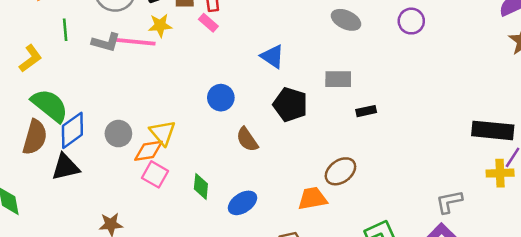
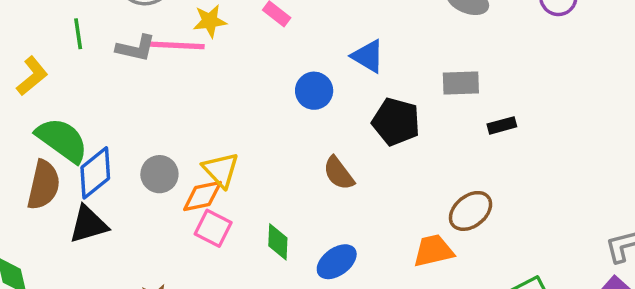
blue circle: (221, 98) -> (314, 91), moved

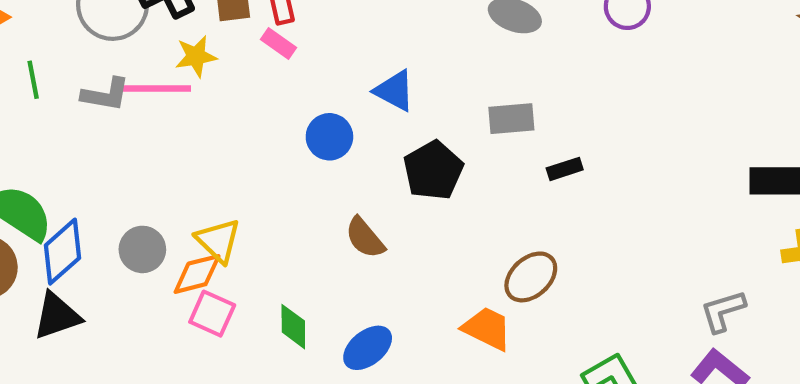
black pentagon: (396, 122) -> (433, 170), turned 30
orange trapezoid: (433, 251) -> (487, 328), turned 42

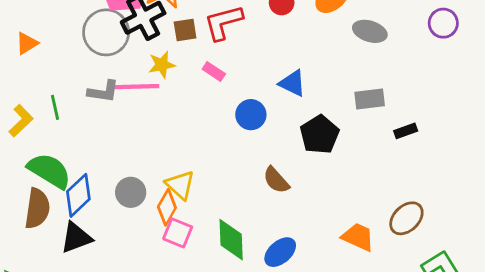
pink rectangle: (278, 44) -> (214, 72), moved
green line: (33, 80) -> (55, 107), moved
orange diamond: (197, 274) -> (167, 207), turned -44
brown ellipse: (531, 277) -> (406, 218), moved
green diamond: (293, 327) -> (231, 240), size x1.4

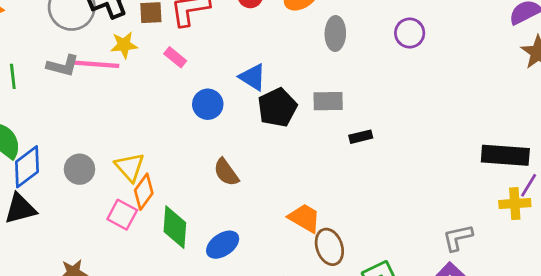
gray ellipse: (370, 31) -> (335, 33), turned 68
black pentagon: (320, 135) -> (277, 107), moved
orange diamond: (167, 207) -> (144, 192), moved
brown ellipse: (406, 218) -> (329, 247), moved, turned -72
orange trapezoid: (358, 237) -> (305, 218), moved

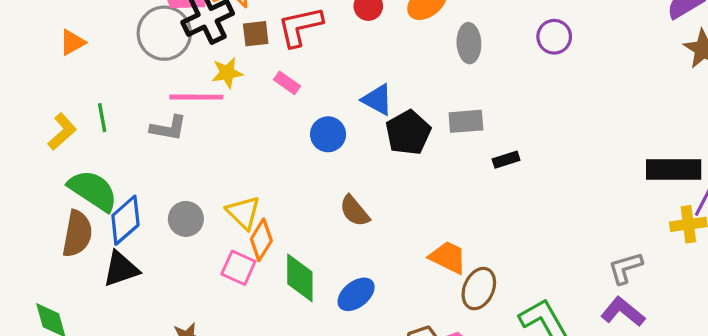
gray L-shape: (63, 66) -> (168, 128), moved
brown ellipse: (329, 247) -> (479, 289), turned 48

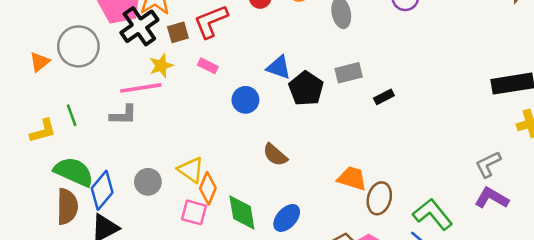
gray circle: (164, 33) -> (78, 46), moved
yellow L-shape: (62, 132) -> (43, 131), turned 36

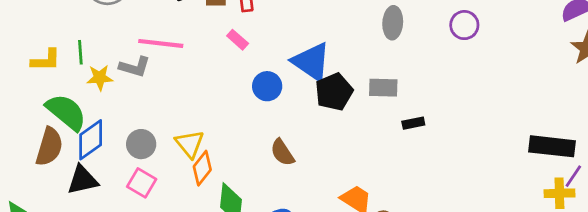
yellow star: (161, 66) -> (100, 78), moved
blue triangle: (279, 67) -> (311, 62), size x1.5
pink square: (194, 212) -> (142, 183), moved

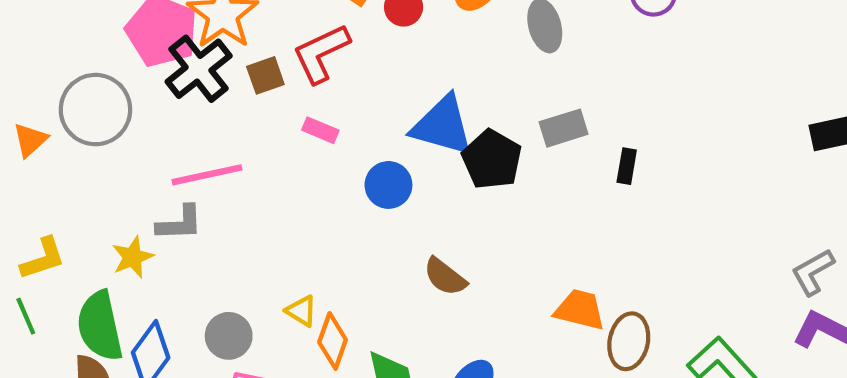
green line: (80, 52) -> (26, 316), moved
green semicircle: (66, 112) -> (100, 326), turned -123
black rectangle: (413, 123) -> (627, 166), turned -50
yellow triangle: (190, 144) -> (301, 311), size x0.7

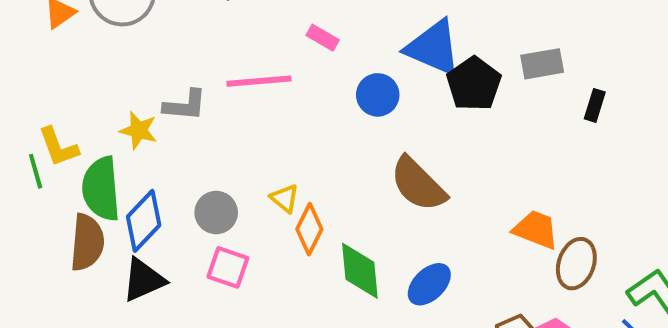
pink line: (207, 175) -> (259, 81), moved
yellow star: (133, 257) -> (139, 130), turned 30
yellow L-shape: (43, 258) -> (58, 147), moved, turned 81
brown semicircle: (445, 277) -> (418, 184), size x1.5

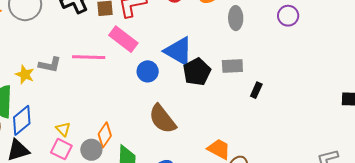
pink rectangle: (323, 38) -> (123, 39), size x1.8
yellow triangle: (285, 198) -> (63, 129), moved
gray circle: (216, 213) -> (91, 150), moved

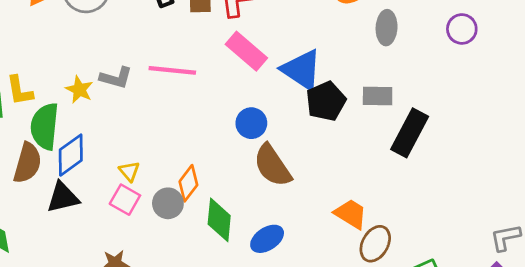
pink rectangle: (123, 39) -> (246, 51), moved
blue circle: (148, 71) -> (251, 123), moved
black rectangle: (256, 90) -> (410, 133), size x2.0

